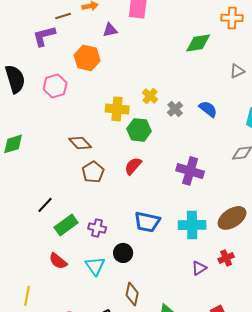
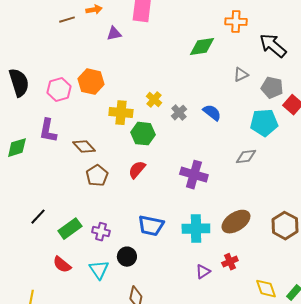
purple L-shape: (44, 36) -> (48, 131), moved, turned -65
orange hexagon: (87, 58) -> (91, 82), moved
black line: (45, 205) -> (38, 217), moved

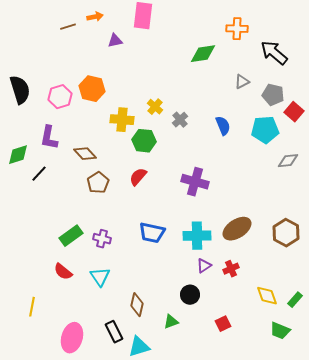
blue semicircle: (212, 113) -> (223, 126), moved, turned 30
gray diamond: (246, 157) -> (288, 161), moved
black line: (38, 217) -> (39, 174), moved
black circle: (127, 257) -> (190, 295), moved
purple triangle: (203, 272) -> (204, 266), moved

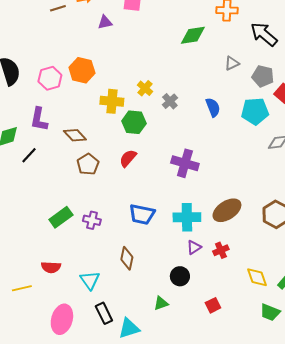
red semicircle: (63, 272) -> (51, 267), moved, turned -36
cyan triangle: (100, 277) -> (90, 280), moved
brown diamond: (137, 305) -> (127, 258), moved
yellow line: (32, 307) -> (22, 288), turned 66

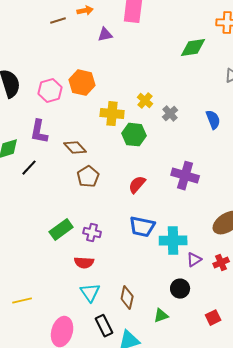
red semicircle: (128, 158) -> (137, 185), moved
cyan cross: (187, 217) -> (173, 241), moved
brown diamond: (127, 258) -> (127, 298), moved
red semicircle: (51, 267) -> (84, 263), moved

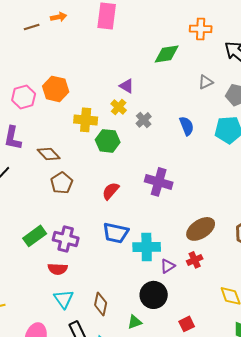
purple triangle: (105, 35) -> (127, 86), moved, turned 42
purple cross: (92, 233) -> (66, 239), size x1.4
red cross: (221, 263) -> (195, 260), moved
black circle: (180, 289) -> (154, 295), size x1.4

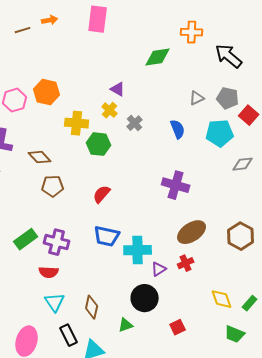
gray triangle: (206, 82) -> (197, 98), moved
purple cross: (159, 182) -> (176, 185), moved
brown pentagon: (62, 183) -> (53, 186), turned 30

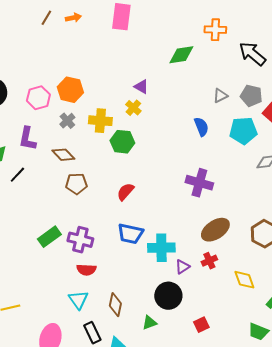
brown line: (23, 30) -> (46, 18), moved, turned -42
gray cross: (135, 123) -> (67, 121), moved
red semicircle: (49, 272) -> (86, 270), moved
yellow diamond: (222, 299) -> (244, 280), moved

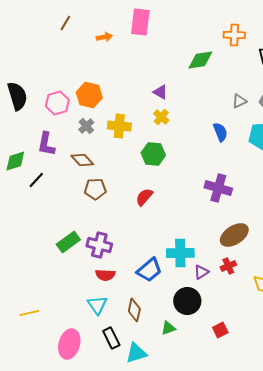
orange arrow: (73, 18) -> (104, 37), moved
yellow cross: (133, 108) -> (161, 117), moved
green hexagon: (122, 142) -> (153, 154), moved
blue trapezoid: (130, 234) -> (149, 270), moved, turned -52

